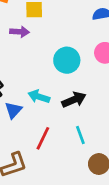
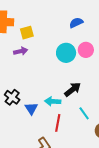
cyan circle: (67, 60) -> (66, 53), moved
cyan arrow: (39, 97) -> (53, 101), moved

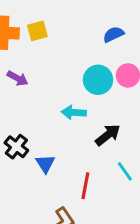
yellow square: (27, 33) -> (37, 31), moved
purple arrow: (21, 51) -> (17, 78), moved, turned 40
cyan arrow: (53, 101) -> (74, 112), moved

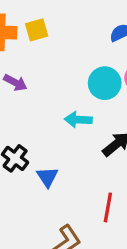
red line: (85, 186) -> (108, 207), moved

